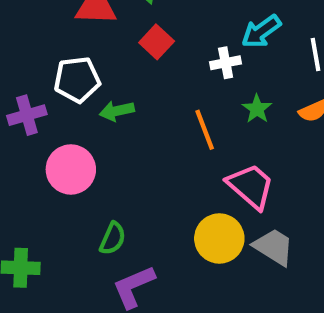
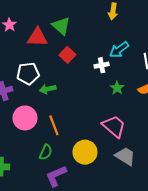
orange line: (205, 130) -> (54, 125), moved
yellow circle: (219, 238) -> (85, 152), moved

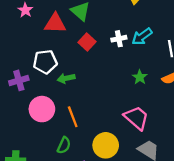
white cross: (102, 65) -> (119, 39), moved

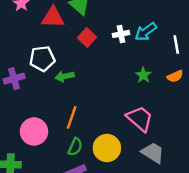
pink circle: (42, 109) -> (34, 132), moved
orange line: (73, 117) -> (72, 117), turned 40
green semicircle: (64, 145) -> (75, 147), moved

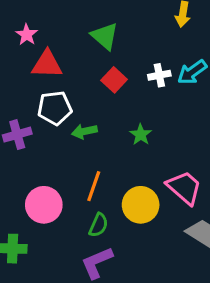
red triangle: (53, 17) -> (47, 64), moved
green star: (143, 75) -> (141, 135), moved
yellow circle: (107, 148) -> (141, 205), moved

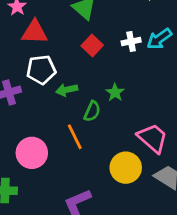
orange line: (94, 186) -> (75, 137), turned -45
yellow circle: (141, 205) -> (126, 168), moved
green semicircle: (98, 225) -> (92, 111), moved

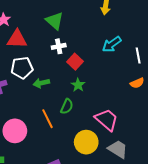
white cross: (131, 41) -> (59, 46), moved
red square: (92, 46) -> (75, 62), moved
green semicircle: (92, 111) -> (67, 106), moved

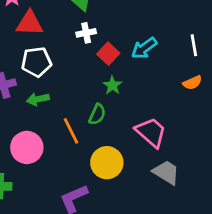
cyan arrow: (112, 44) -> (144, 48), moved
green arrow: (41, 83) -> (38, 99), moved
yellow circle: (86, 142) -> (107, 163), moved

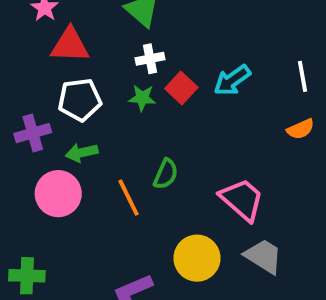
green star: (112, 85) -> (142, 98), moved, turned -30
pink circle: (27, 147) -> (58, 194), moved
yellow circle: (107, 163) -> (197, 258), moved

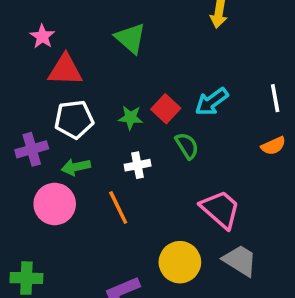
white cross: (150, 59) -> (138, 165), moved
green semicircle: (166, 174) -> (187, 146), moved, turned -56

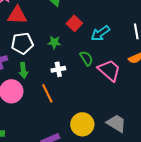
red square: (166, 109) -> (74, 23), moved
green arrow: (76, 167) -> (23, 70), turned -84
pink trapezoid: (220, 209) -> (109, 70), moved

